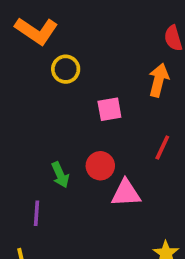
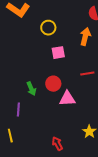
yellow circle: (66, 69) -> (48, 28), moved
red line: (162, 148) -> (87, 74), turned 56

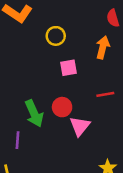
green arrow: (31, 89) -> (34, 113), size x1.5
pink triangle: (67, 99) -> (80, 126), turned -48

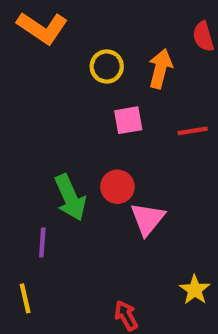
orange arrow: (103, 47) -> (160, 69), moved
red line: (105, 94) -> (193, 131), moved

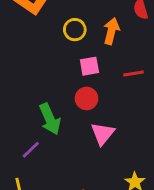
red circle: (117, 187) -> (86, 98), moved
purple line: (42, 243) -> (31, 150), turned 42

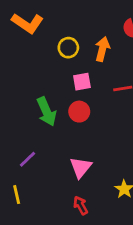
green arrow: (50, 119) -> (47, 112), moved
pink triangle: (103, 134) -> (81, 167), moved

